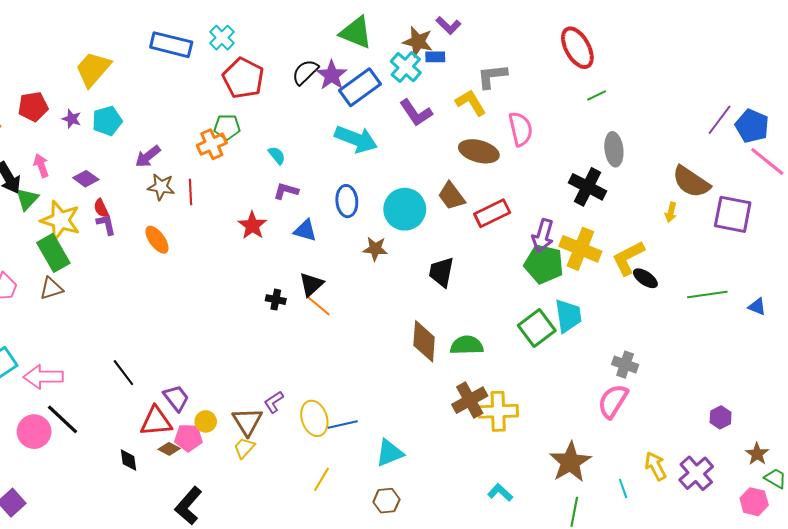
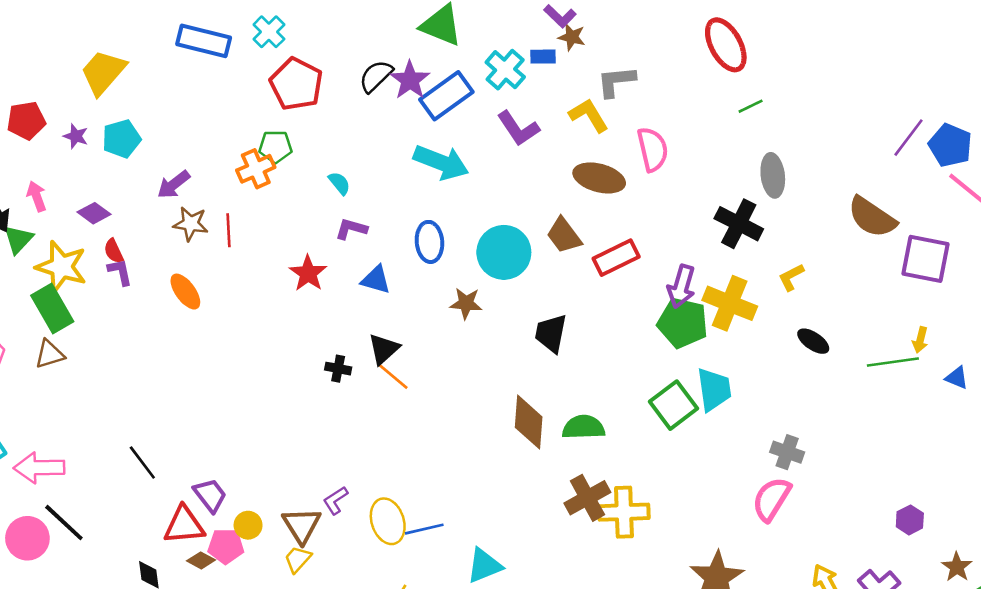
brown star: (418, 42) -> (572, 37), moved, size x0.7
yellow arrow: (671, 212) -> (920, 340), moved
yellow L-shape: (628, 258) -> (791, 277), moved, size x0.6

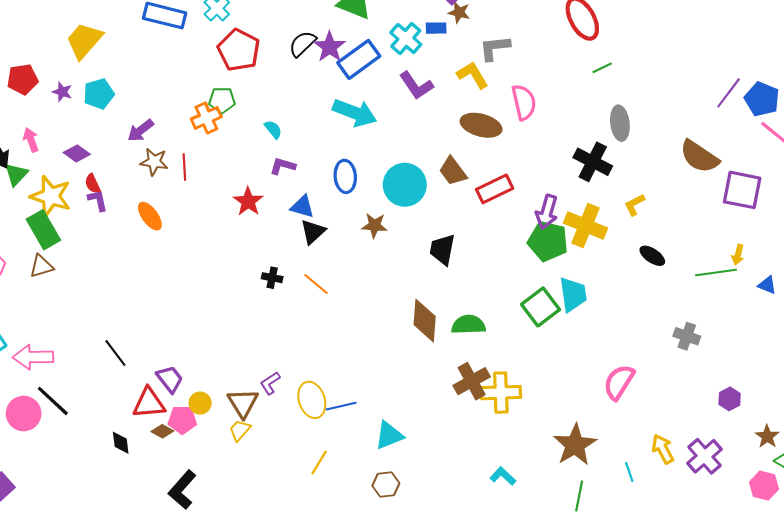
black triangle: (384, 349) -> (313, 232), moved
gray cross: (787, 452) -> (687, 336), moved

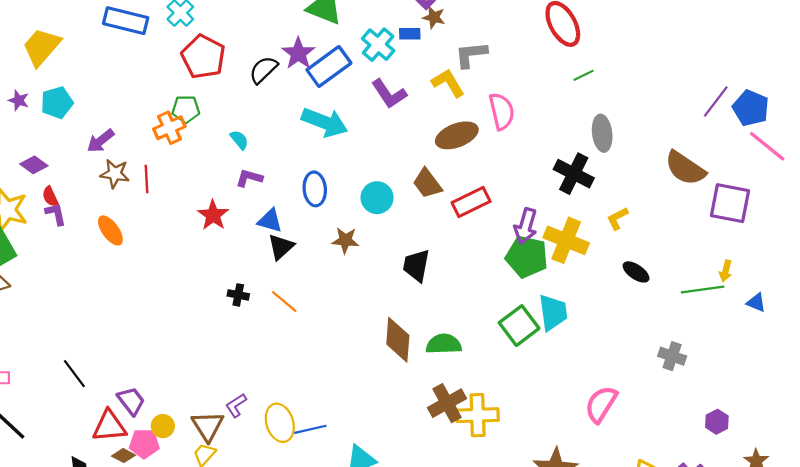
black semicircle: (302, 44) -> (263, 70), moved
brown ellipse: (481, 125) -> (457, 135), turned -36
cyan circle: (405, 185) -> (377, 198), size x0.7

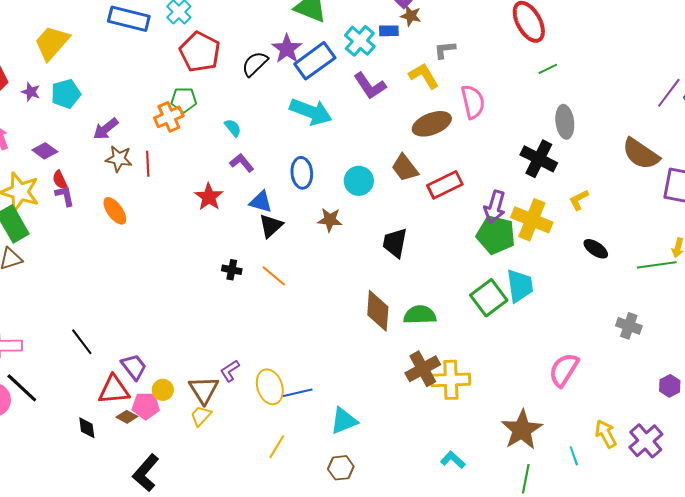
gray L-shape: (471, 55) -> (445, 50), size x0.7
purple L-shape: (249, 178) -> (242, 163), turned 35

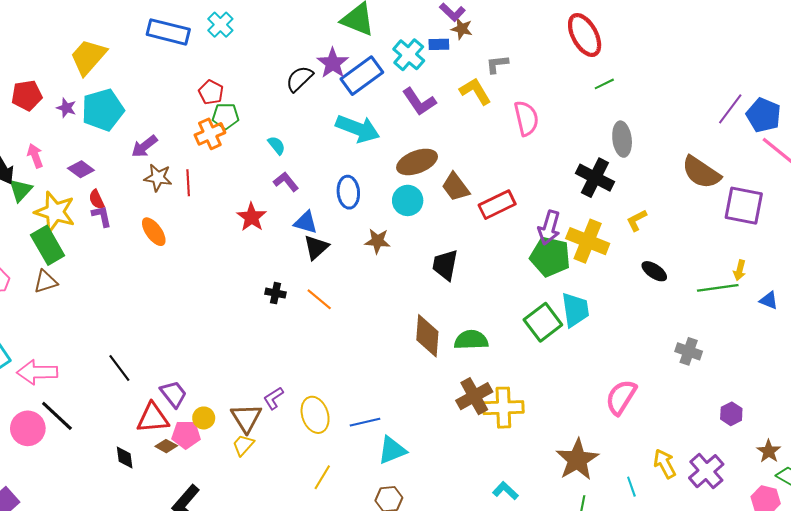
red pentagon: (200, 52) -> (211, 92), moved, size x0.6
cyan pentagon: (66, 94) -> (103, 110), size x1.4
brown ellipse: (432, 124) -> (417, 162), moved
blue line: (298, 393) -> (365, 422), moved

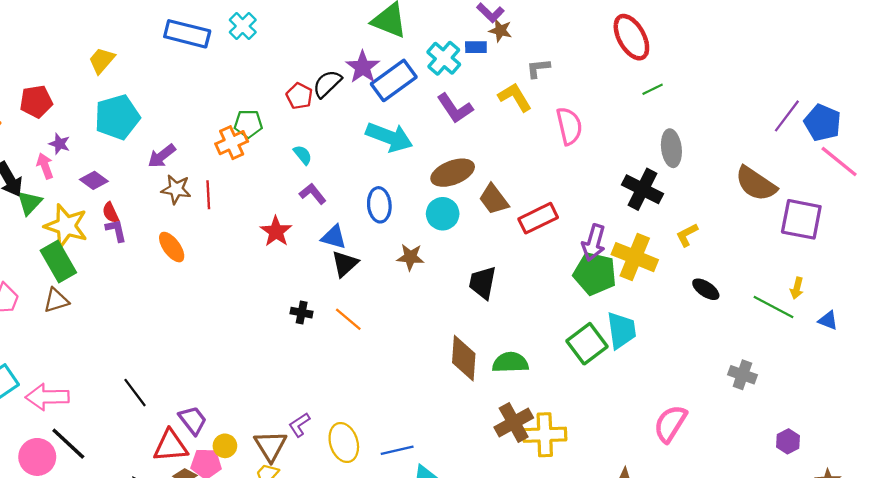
yellow trapezoid: (88, 57) -> (102, 60), size x0.7
red pentagon: (211, 92) -> (299, 96), moved
purple star: (66, 108) -> (59, 144), moved
green line: (718, 288) -> (774, 307), turned 36

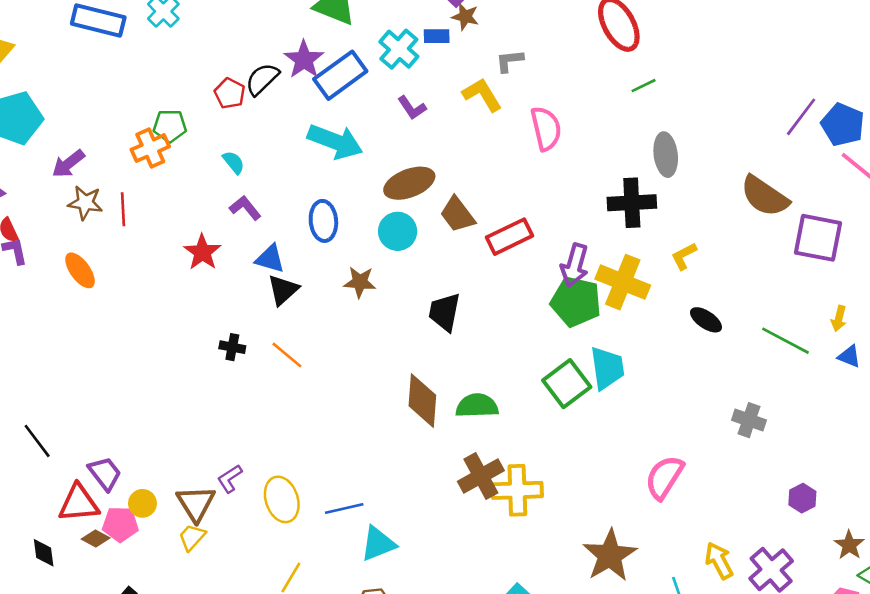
purple L-shape: (455, 108) -> (412, 108), size x0.7
black cross: (643, 189) -> (632, 203), turned -30
yellow arrow: (797, 288) -> (839, 319), moved

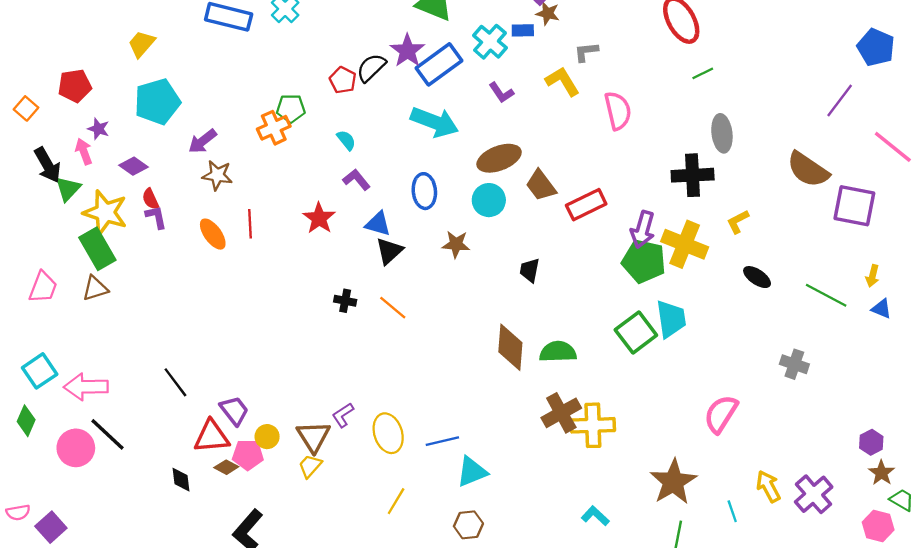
blue pentagon: (843, 125) -> (876, 47), moved
red line: (123, 209) -> (250, 224), moved
black trapezoid: (444, 312) -> (530, 270), size x0.7
purple hexagon: (802, 498) -> (871, 442), moved

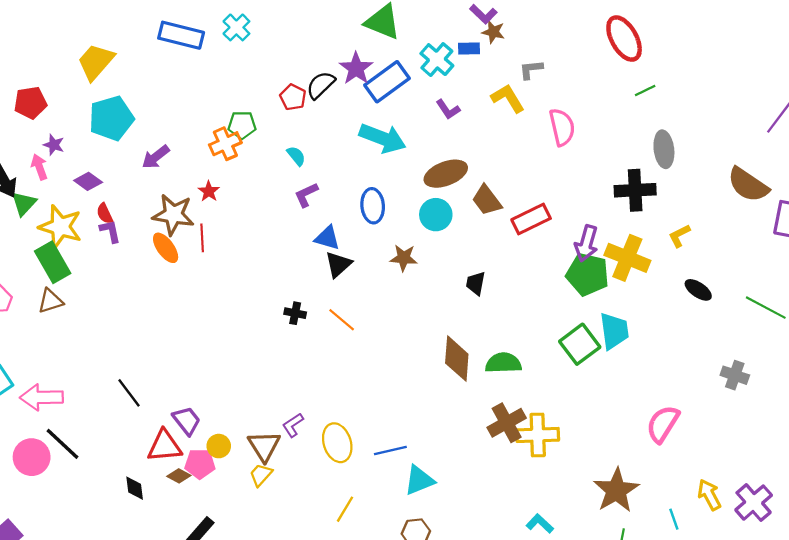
yellow trapezoid: (141, 44) -> (96, 62), size x1.4
brown star: (217, 175) -> (173, 215), moved, size x1.4
purple L-shape: (356, 180) -> (306, 195), turned -76
red star: (319, 218) -> (209, 191), moved, size x0.7

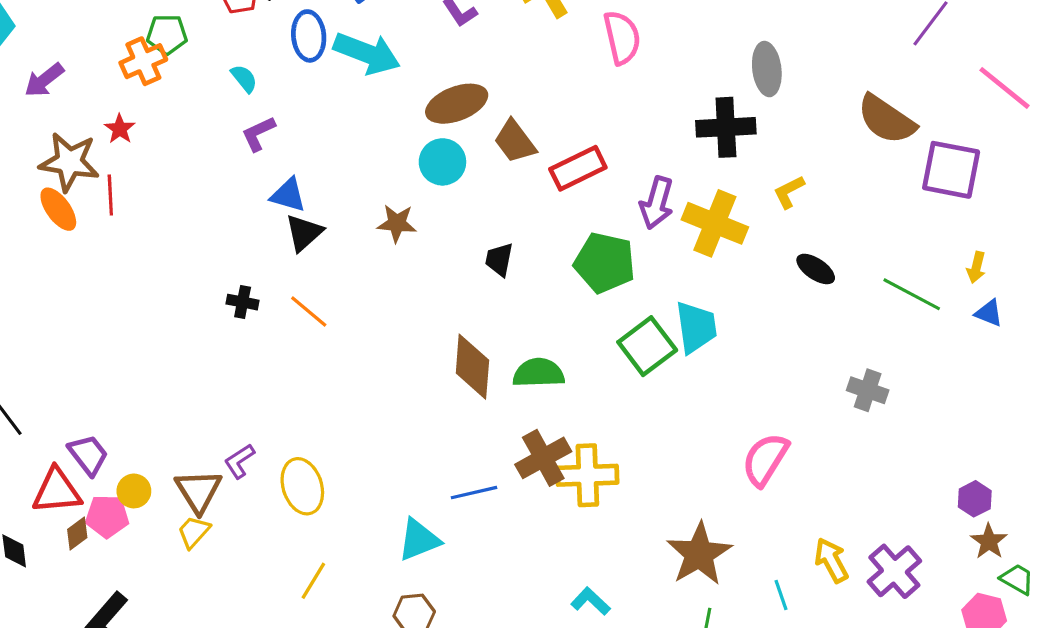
blue ellipse: (373, 206) -> (309, 36), moved
green pentagon: (587, 274) -> (605, 263), moved
blue line: (390, 450) -> (474, 493), moved
brown diamond: (179, 476) -> (77, 534), turned -65

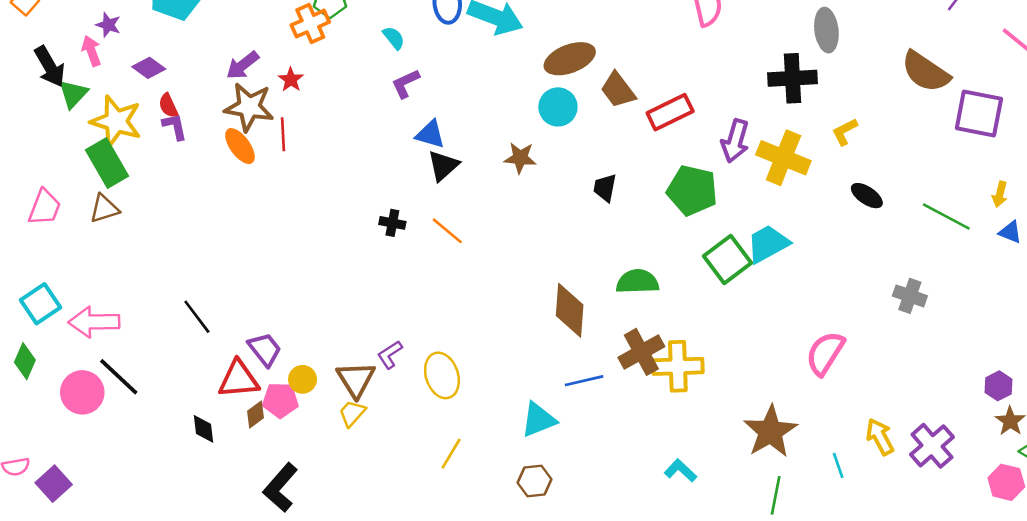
purple arrow: (44, 80) -> (243, 65), moved
cyan trapezoid: (696, 327) -> (768, 244), turned -111
brown diamond: (472, 367) -> (570, 310), moved

